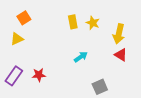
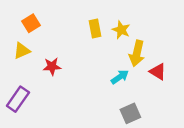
yellow arrow: (119, 34) -> (137, 53), moved
cyan arrow: (81, 57) -> (120, 77), moved
red star: (39, 75) -> (52, 66), moved

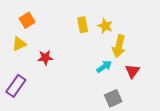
red triangle: (158, 72) -> (132, 71), moved, turned 35

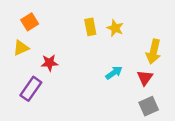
yellow arrow: (119, 46) -> (154, 52), moved
purple rectangle: (16, 86) -> (31, 89), moved
gray square: (113, 98) -> (149, 106), moved

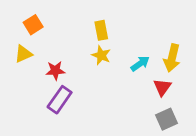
yellow star: (115, 28) -> (101, 55), moved
cyan arrow: (114, 73) -> (140, 64), moved
purple rectangle: (31, 89) -> (60, 100), moved

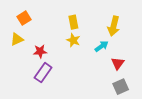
yellow arrow: (172, 58) -> (114, 26), moved

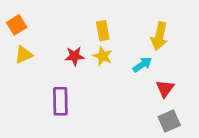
orange square: (24, 18) -> (17, 25), moved
red star: (40, 51) -> (75, 56), moved
purple rectangle: (43, 73) -> (60, 101), turned -36

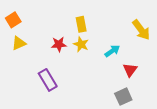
yellow arrow: (159, 36) -> (141, 30), moved, turned -50
purple rectangle: (60, 101) -> (48, 80), turned -30
gray square: (169, 121) -> (123, 97), moved

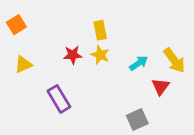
yellow arrow: (141, 30) -> (174, 60), moved
yellow triangle: (19, 43) -> (23, 65), moved
gray square: (123, 97) -> (137, 119), moved

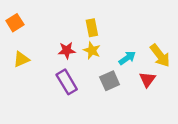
purple rectangle: (59, 99) -> (67, 82), moved
gray square: (137, 119) -> (110, 81), moved

